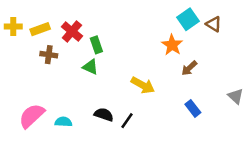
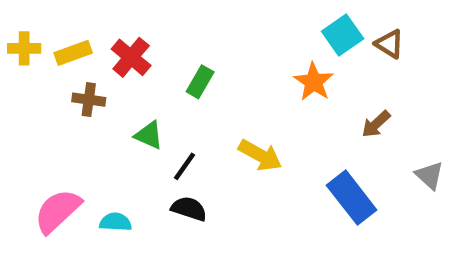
green rectangle: (96, 45) -> (200, 82), moved, turned 49
green triangle: (90, 67) -> (149, 135), moved
brown arrow: (189, 68) -> (376, 124), moved
blue rectangle: (193, 108) -> (352, 198), size x1.6
black line: (127, 121) -> (184, 166), moved

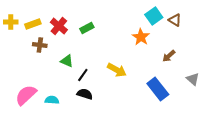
green rectangle: (200, 82) -> (87, 28), moved, turned 32

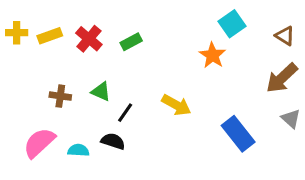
brown triangle: (175, 20) -> (285, 36), moved
brown cross: (40, 45) -> (60, 96), moved
brown arrow: (169, 56) -> (282, 78), moved, size x1.6
black semicircle: (85, 94) -> (113, 141), moved

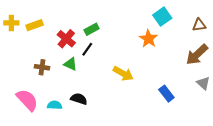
brown triangle: (285, 36) -> (199, 25), turned -40
red cross: (89, 39) -> (66, 39), moved
black line: (125, 113) -> (87, 49), moved
blue rectangle: (238, 134) -> (166, 94), size x0.7
pink semicircle: (39, 143) -> (27, 100), turned 90

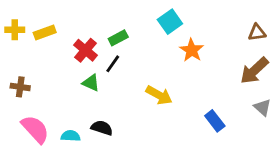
cyan square: (162, 17) -> (170, 22), moved
brown cross: (42, 67) -> (20, 87), moved

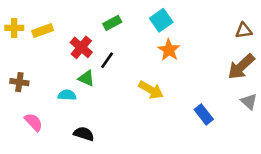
green rectangle: (118, 38) -> (112, 23), moved
orange star: (192, 50) -> (169, 50), moved
black semicircle: (102, 128) -> (84, 134), moved
pink semicircle: (35, 129) -> (34, 122), size x0.7
cyan semicircle: (71, 136) -> (67, 95), moved

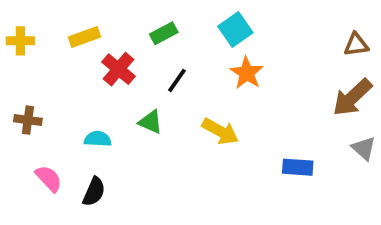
yellow rectangle: (43, 31) -> (85, 37), moved
black line: (107, 60) -> (177, 80), moved
green triangle: (86, 78) -> (151, 122), moved
blue rectangle: (204, 114) -> (298, 167), turned -48
black semicircle: (84, 134) -> (94, 192), moved, turned 96

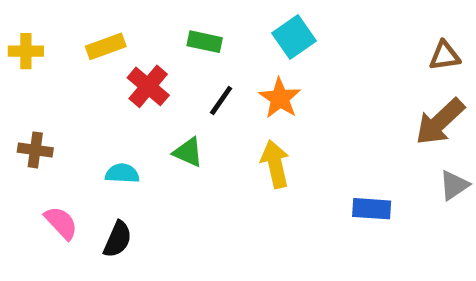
green rectangle: (164, 33) -> (205, 42), turned 40
orange star: (247, 73) -> (280, 98), moved
yellow arrow: (220, 131) -> (275, 164), turned -132
gray triangle: (364, 148) -> (454, 185), turned 44

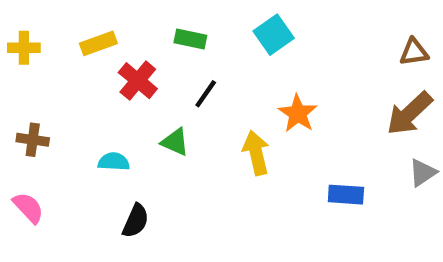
orange star: (280, 98) -> (298, 113), moved
pink semicircle: (61, 223) -> (28, 208), moved
black semicircle: (118, 239) -> (136, 221), moved

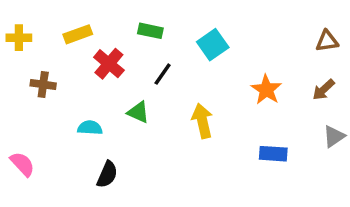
cyan square: (274, 35) -> (213, 45), moved
orange star: (298, 113) -> (266, 90), moved
brown arrow: (410, 113) -> (324, 90), size x0.6
brown cross: (33, 140) -> (43, 84), moved

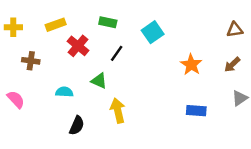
yellow arrow: (202, 121) -> (118, 111), moved
pink semicircle: (22, 164) -> (16, 99), moved

